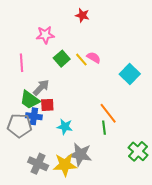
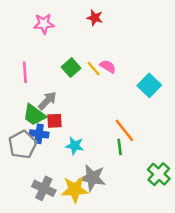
pink star: (45, 35) -> (44, 24), moved
gray pentagon: (19, 126) -> (23, 145), turned -30

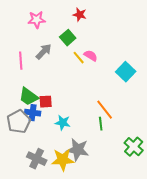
green square: (71, 68) -> (68, 38), moved
gray arrow: (47, 101) -> (44, 52), moved

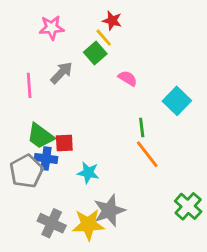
yellow line: (79, 58) -> (104, 38), moved
green line: (101, 124) -> (142, 128), moved
gray star: (78, 150) -> (109, 211), turned -30

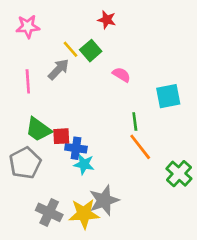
pink star: (52, 28) -> (28, 26), moved
yellow line: (104, 38) -> (71, 49), moved
cyan square: (177, 101) -> (168, 96), turned 35
blue cross: (46, 158) -> (76, 148), moved
green cross: (188, 206) -> (179, 174), moved

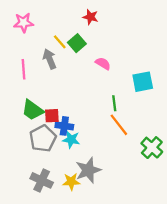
gray arrow: (59, 69) -> (50, 59), turned -66
gray pentagon: (25, 163) -> (43, 138), moved
yellow star: (84, 214) -> (71, 182), size x0.7

